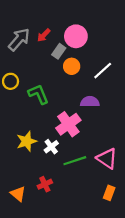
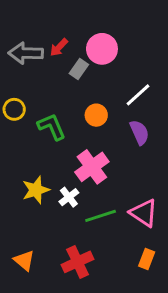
gray arrow: (19, 39) -> (26, 53), turned -130
orange circle: (72, 66) -> (96, 115), moved
purple semicircle: (90, 102) -> (139, 132), moved, turned 66
red cross: (45, 184) -> (78, 262), moved, size x1.5

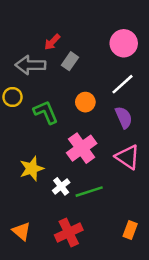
pink circle: (102, 49) -> (124, 43), moved
gray arrow: (26, 53) -> (30, 65), moved
white cross: (69, 197) -> (61, 186), moved
pink triangle: (144, 213) -> (128, 157), moved

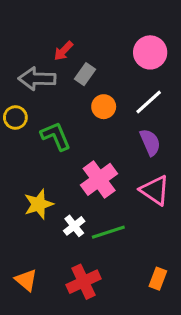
orange circle: (85, 102) -> (104, 107), moved

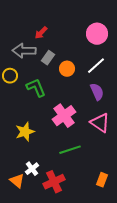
gray rectangle: (85, 74) -> (48, 58), moved
white cross: (74, 226) -> (32, 169), moved

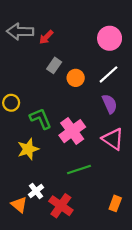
gray arrow: (24, 51) -> (20, 31), moved
yellow circle: (10, 76) -> (11, 103), moved
green L-shape: (36, 88) -> (41, 119), moved
red cross: (54, 182) -> (61, 206), turned -30

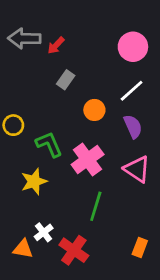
orange circle: (76, 78) -> (94, 110), moved
green line: (79, 169) -> (96, 206), turned -55
orange triangle: (19, 205) -> (23, 249), turned -30

